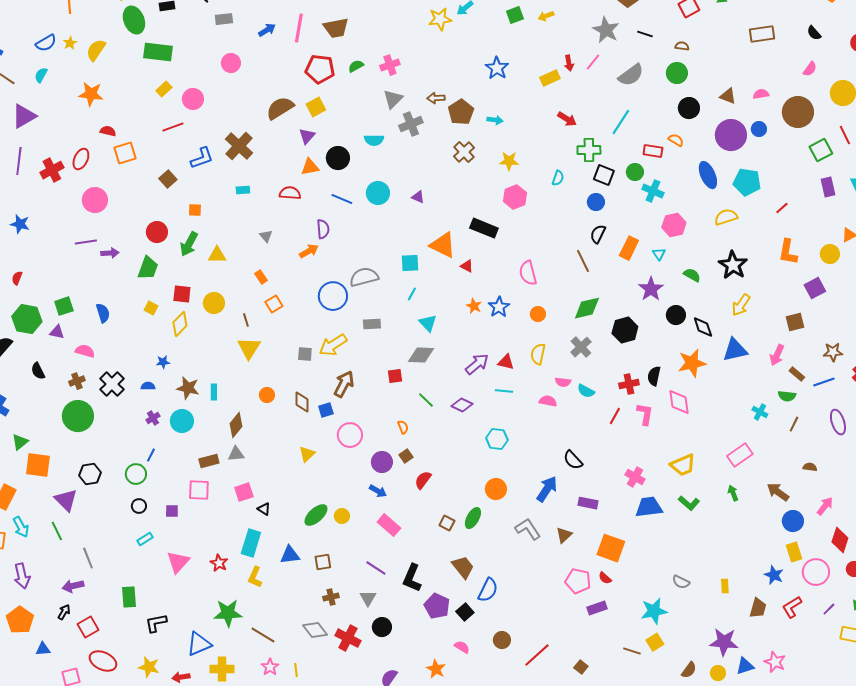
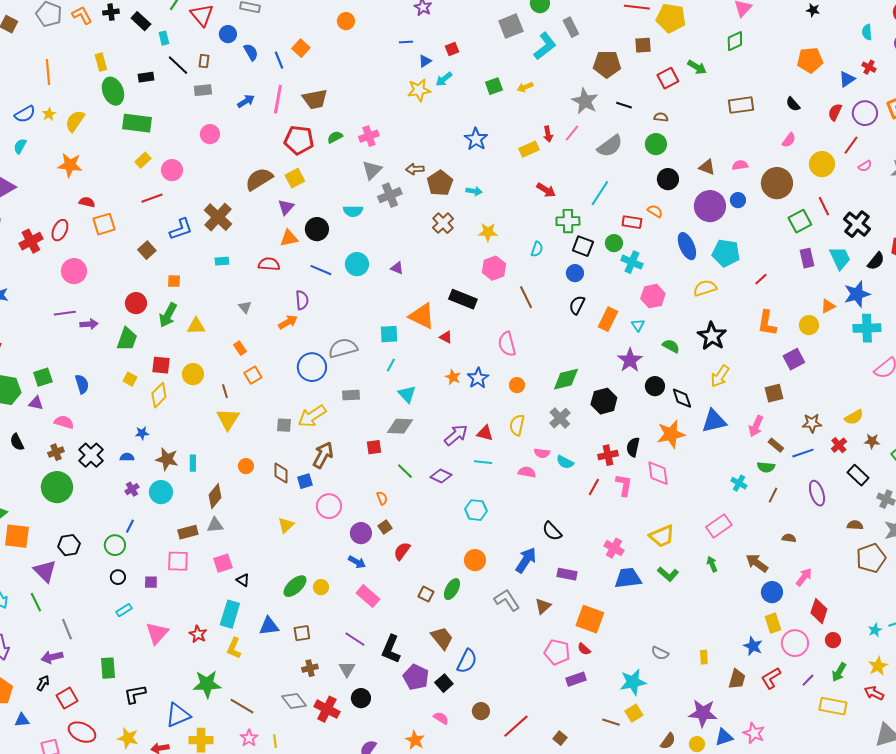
brown line: (583, 261) -> (526, 297), moved

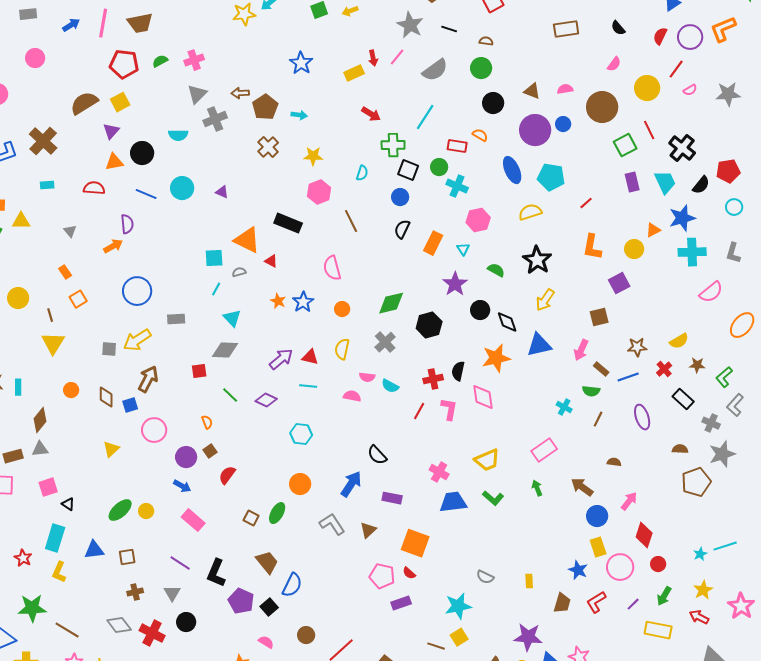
yellow triangle: (196, 326) -> (21, 221), moved
gray semicircle: (343, 348) -> (239, 272), moved, size x0.5

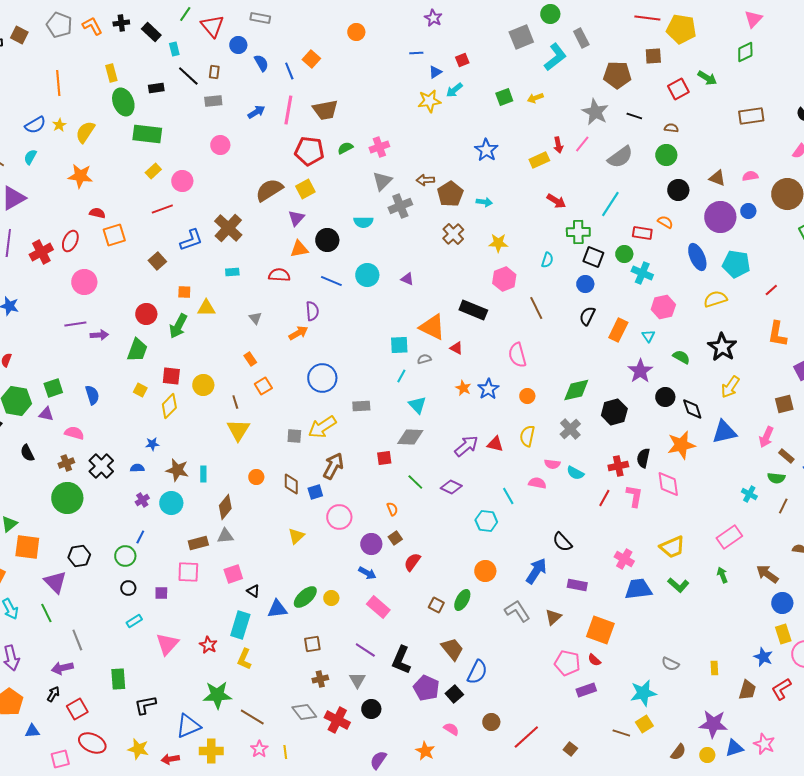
cyan line: (308, 386) -> (508, 496), moved, turned 54
blue triangle: (94, 550) -> (277, 609), moved

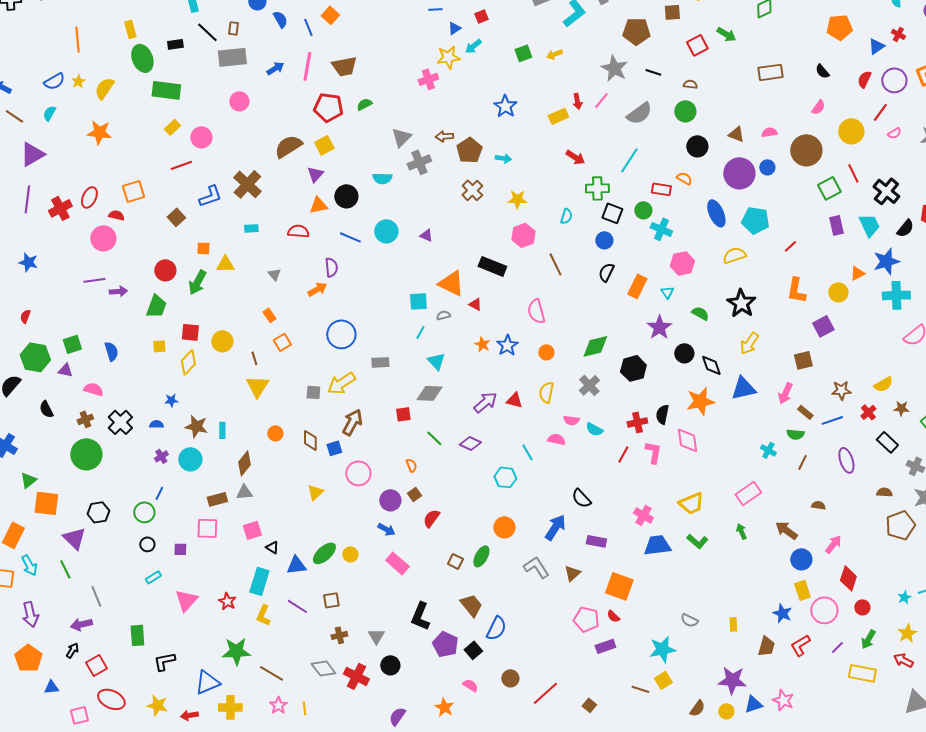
gray rectangle: (213, 101) -> (232, 57), size x1.6
pink cross: (379, 147) -> (428, 79), moved
red semicircle: (97, 213) -> (116, 215), moved
yellow square: (140, 390) -> (159, 346), turned -32
purple line: (365, 650) -> (297, 606), moved

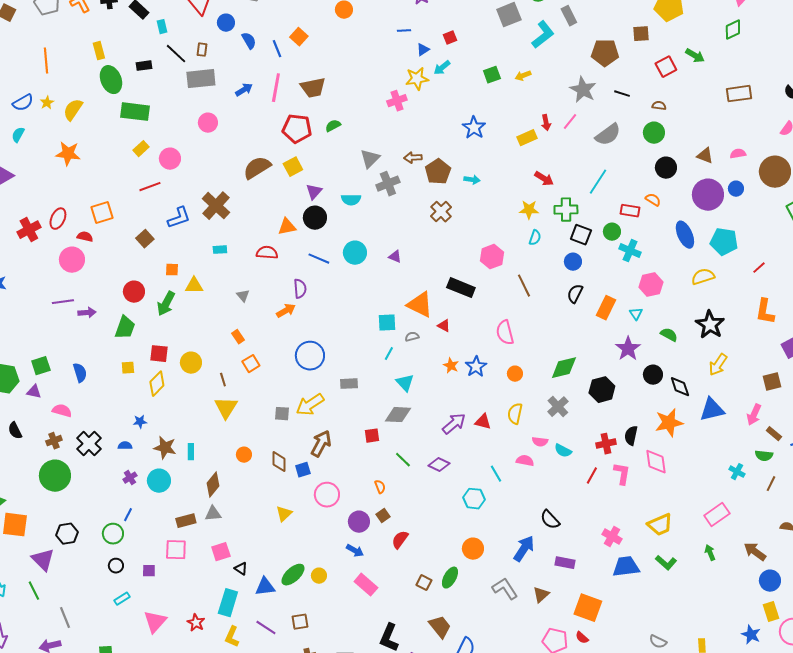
purple triangle: (315, 174) -> (314, 192), moved
yellow star: (517, 199) -> (529, 210), moved

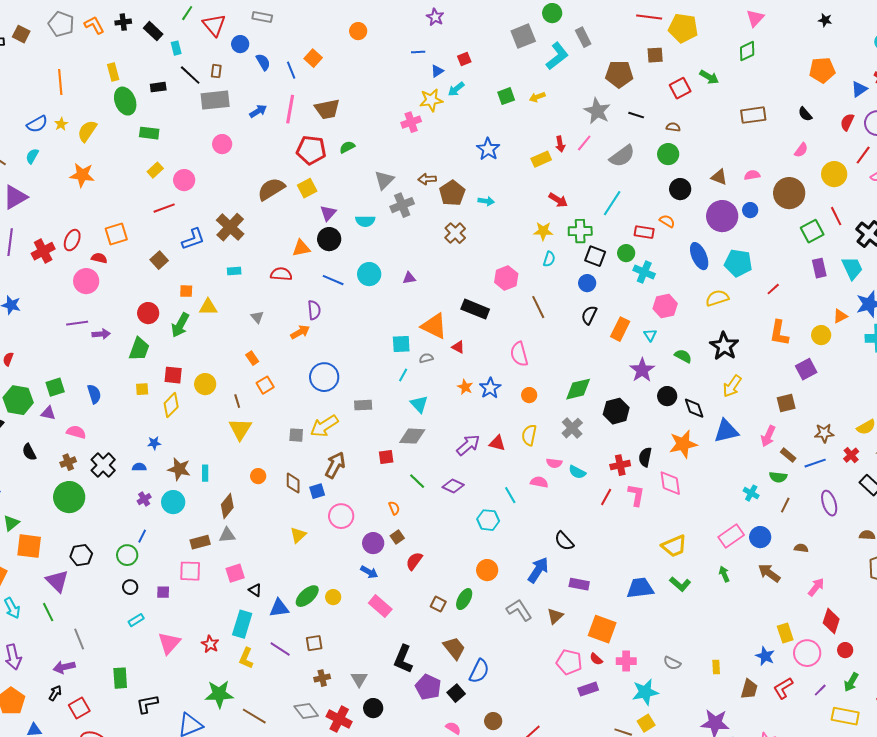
green rectangle: (135, 112) -> (149, 133), size x0.7
purple triangle: (395, 257) -> (409, 278), turned -32
pink cross: (612, 537) -> (626, 661), moved, turned -30
blue circle: (770, 581) -> (760, 537), moved

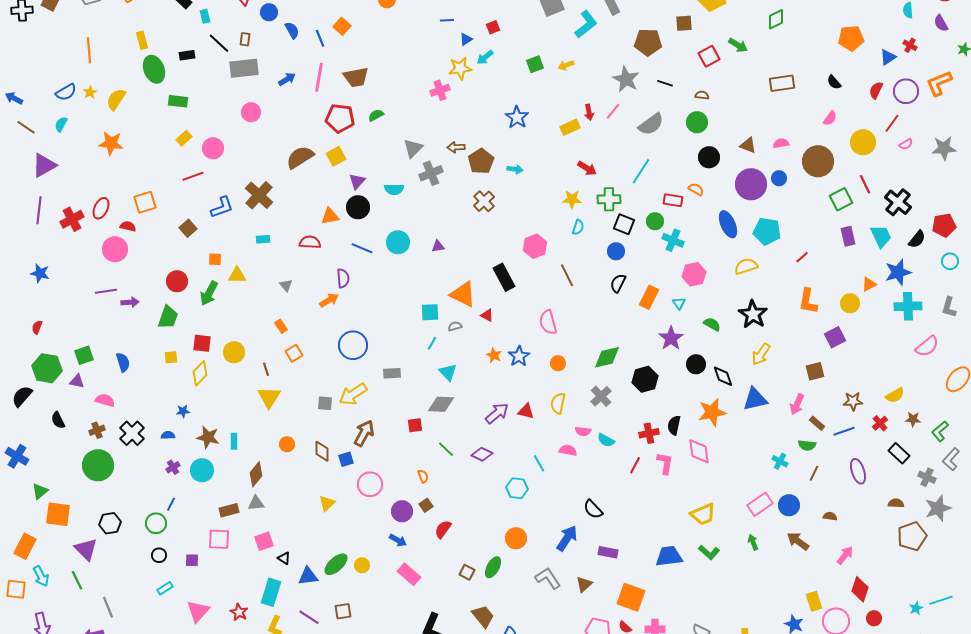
black rectangle: (475, 309) -> (504, 277), turned 40

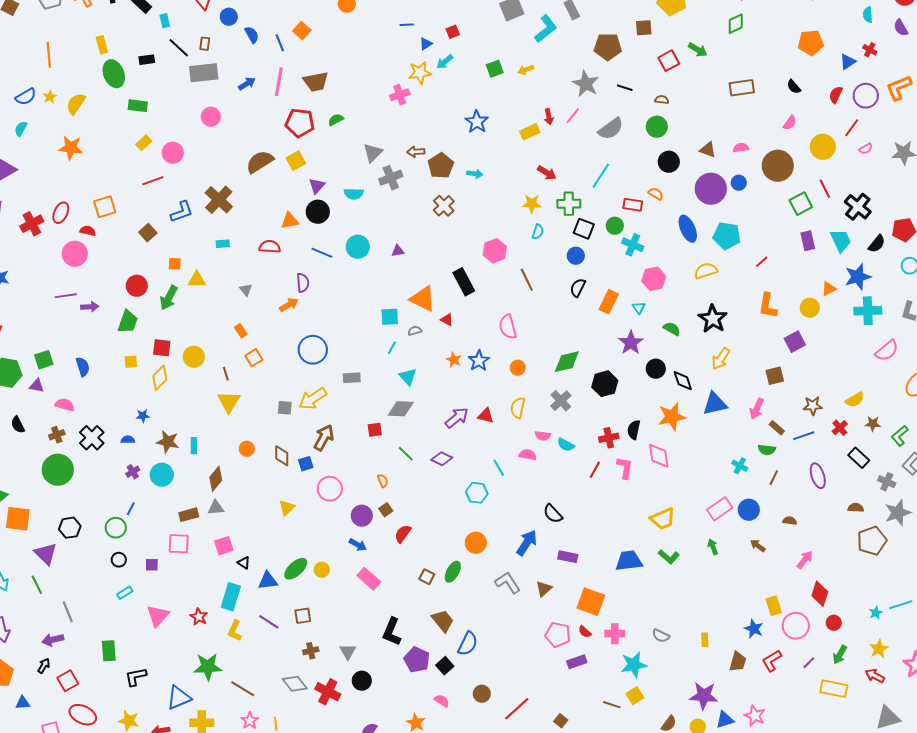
brown arrow: (798, 541) -> (758, 546), size x0.7

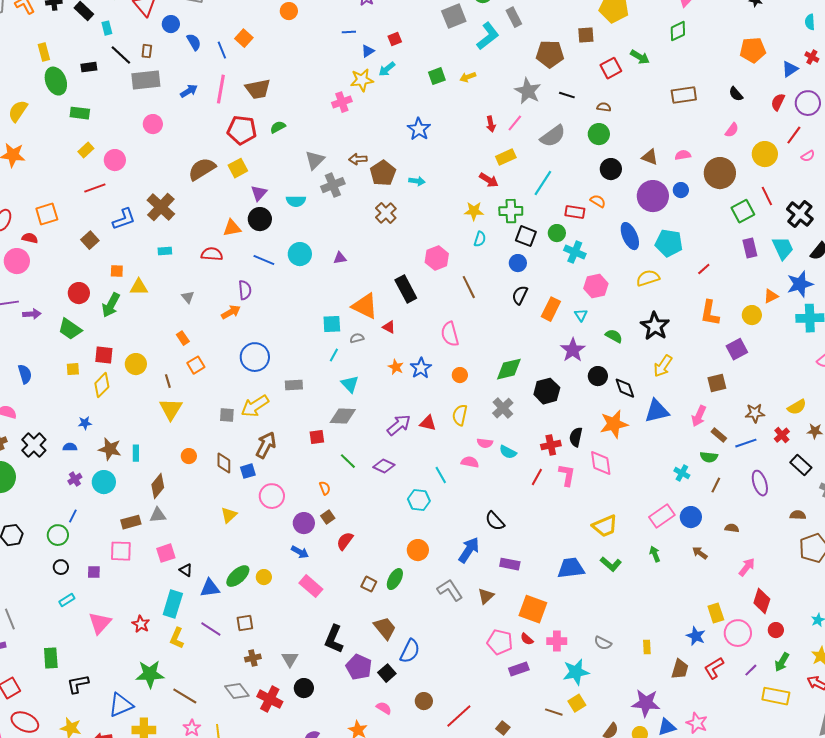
yellow rectangle: (530, 132) -> (506, 157), moved
green trapezoid: (128, 322) -> (70, 329), turned 105

